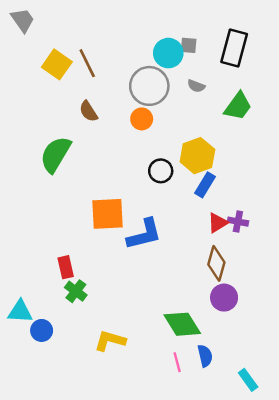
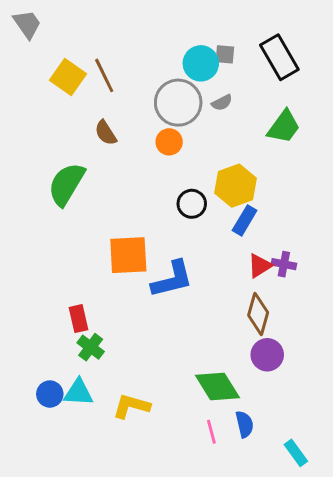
black rectangle: (234, 48) -> (279, 57), turned -45
gray semicircle: (196, 86) -> (222, 103), moved, turned -48
cyan triangle: (20, 311) -> (79, 393), moved

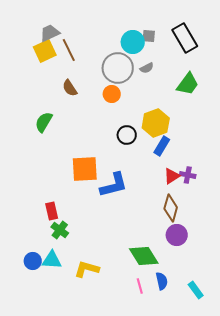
gray trapezoid: (27, 24) -> (50, 33), moved, turned -80
yellow square: (68, 77) -> (45, 51), turned 30
green semicircle: (66, 184) -> (44, 122), size x0.7
cyan rectangle: (296, 453) -> (196, 290), moved

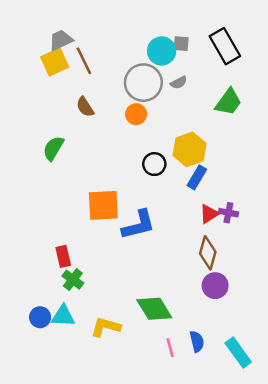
green diamond: (144, 256) -> (154, 309), moved
cyan rectangle: (196, 290) -> (238, 352), size x1.4

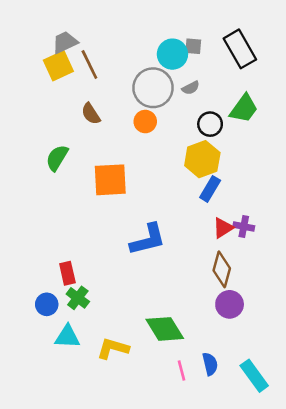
black circle: (154, 164) -> (210, 124), moved
orange square: (103, 205) -> (110, 180), moved
blue circle: (40, 317) -> (47, 304), moved

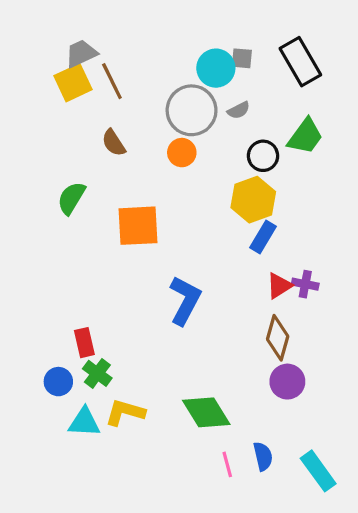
blue L-shape: (148, 240) -> (185, 300), turned -48
yellow L-shape: (113, 348) -> (125, 412), moved

